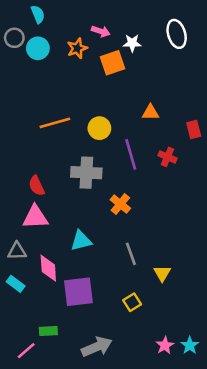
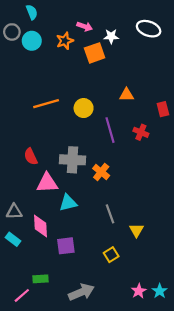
white ellipse: (177, 34) -> (149, 29), turned -55
gray cross: (86, 173) -> (73, 160), moved
pink triangle: (35, 217) -> (47, 183), moved
purple square: (78, 292) -> (66, 246), size x0.7

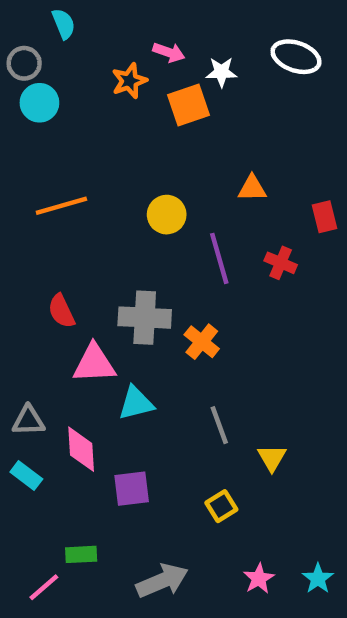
cyan circle: (32, 41) -> (39, 103), moved
orange line: (46, 104) -> (61, 206), moved
pink star: (139, 291) -> (259, 579), moved

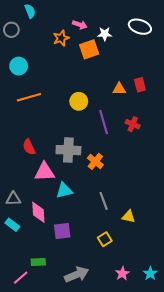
cyan circle: (39, 103) -> (19, 66), moved
red rectangle: (324, 217) -> (140, 85), moved
yellow triangle: (272, 458) -> (129, 216), turned -48

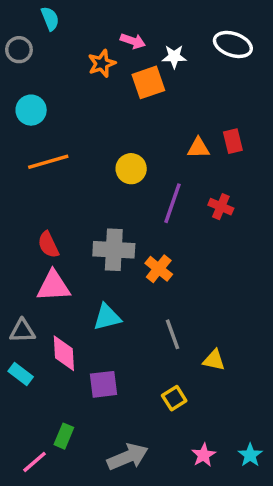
purple line: (104, 122) -> (173, 203), turned 35
pink triangle: (45, 172) -> (53, 286), moved
green rectangle: (38, 262) -> (64, 436), turned -64

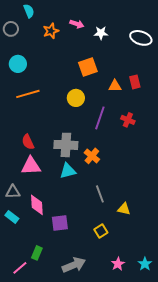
white ellipse: (233, 44) -> (141, 38), moved
orange star: (102, 63) -> (51, 31), moved
orange square: (148, 82) -> (88, 67), moved
cyan triangle: (107, 317) -> (68, 171), moved

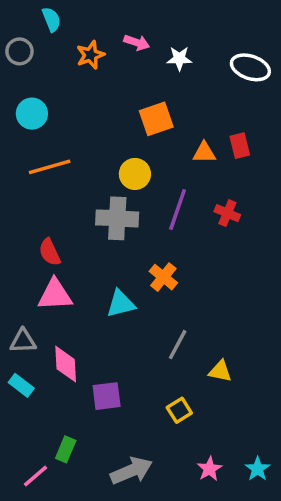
gray cross: (66, 145) -> (117, 218), moved
gray line: (100, 194) -> (178, 345), turned 48

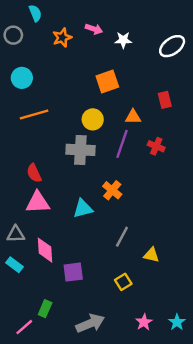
white ellipse: (250, 67) -> (172, 46), turned -55
orange triangle: (204, 153) -> (133, 117), moved

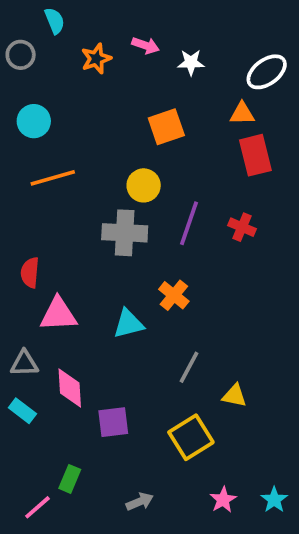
red rectangle: (165, 100) -> (255, 155), size x1.5
orange triangle: (133, 117) -> (242, 114), moved
red semicircle: (34, 173) -> (30, 273), moved, turned 30
yellow square: (123, 282) -> (191, 437), size x1.6
gray arrow: (90, 323) -> (140, 502), size x0.6

